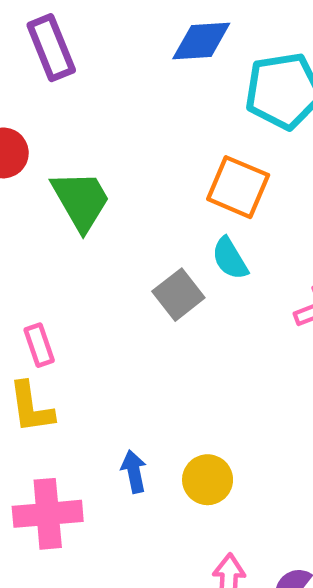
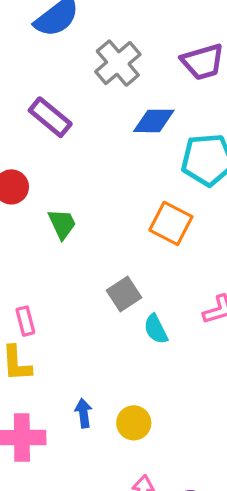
purple rectangle: (51, 48) -> (50, 117), turned -33
green trapezoid: (81, 200) -> (62, 224), size x0.7
cyan semicircle: (230, 258) -> (156, 329), moved

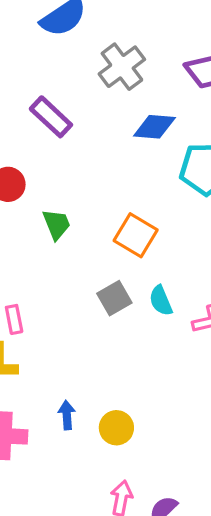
orange square: (171, 223) -> (136, 235), moved
cyan semicircle: (156, 329) -> (161, 301), moved

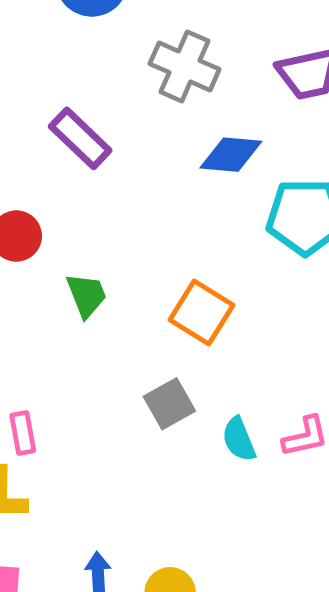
gray cross: (122, 67) -> (185, 66), turned -30
cyan semicircle: (161, 301) -> (239, 439), moved

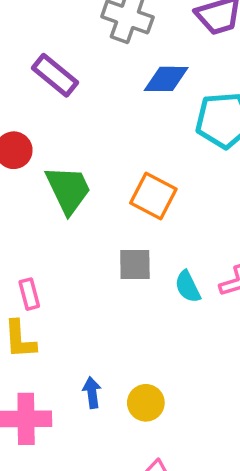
green trapezoid: (86, 295) -> (68, 190), size x1.5
gray square: (169, 404) -> (135, 265), turned 33

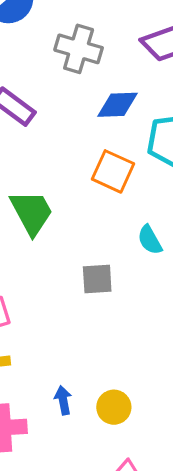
orange square: (153, 196) -> (113, 171), moved
cyan semicircle: (188, 287) -> (150, 240), moved

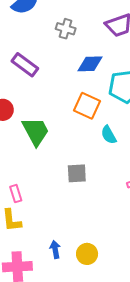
gray cross: (79, 49) -> (66, 29), size x0.7
cyan semicircle: (150, 240) -> (109, 135), moved

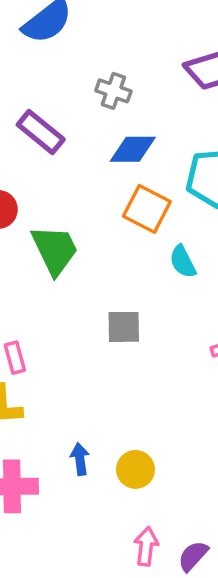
gray cross: (66, 29) -> (113, 91), moved
blue diamond: (90, 64) -> (133, 149), moved

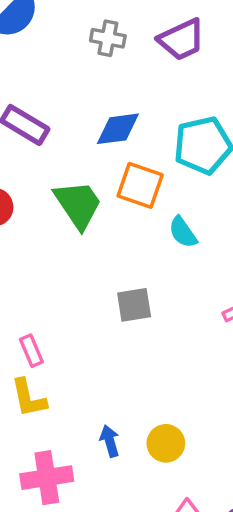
gray cross: (113, 91) -> (108, 38), moved
green trapezoid: (55, 250) -> (78, 204), moved

